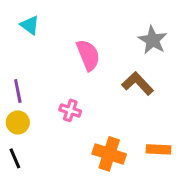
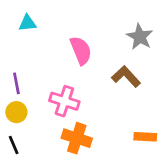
cyan triangle: (30, 25) -> (27, 23), turned -42
pink cross: (70, 110) -> (64, 101), size x1.5
orange cross: (109, 154) -> (77, 138), moved

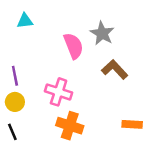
gray star: (140, 37) -> (102, 33), moved

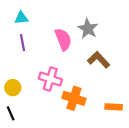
purple line: (15, 76) -> (22, 43), moved
orange cross: (70, 126) -> (74, 98), moved

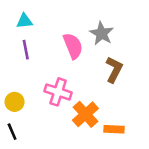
brown L-shape: (99, 60) -> (114, 70), turned 70
orange cross: (74, 98) -> (85, 114), turned 30
orange rectangle: (114, 107) -> (114, 129), moved

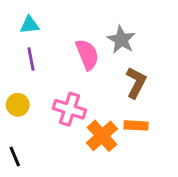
yellow circle: (15, 102) -> (18, 105), moved
orange rectangle: (114, 129) -> (136, 125), moved

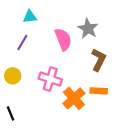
cyan triangle: (30, 25) -> (30, 17), moved
purple line: (31, 59) -> (22, 43), turned 42

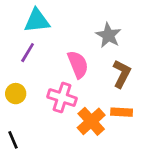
cyan triangle: (30, 17) -> (37, 21), size x1.5
pink semicircle: (63, 39) -> (78, 64), moved

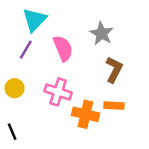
cyan triangle: (37, 21) -> (34, 20), turned -40
pink semicircle: (78, 64) -> (63, 48), moved
orange cross: (91, 121) -> (85, 114), turned -35

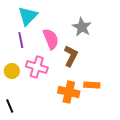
purple line: (26, 50) -> (21, 40), turned -42
brown L-shape: (114, 70) -> (71, 56), moved
pink cross: (58, 92) -> (37, 67), moved

